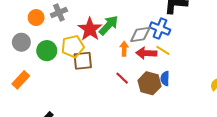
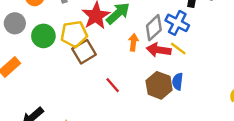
gray diamond: (140, 34) -> (154, 28), turned -40
brown square: (83, 61) -> (84, 52), turned -30
red line: (122, 78) -> (113, 85), moved

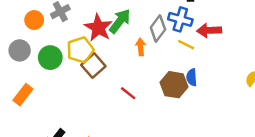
red arrow: (159, 50) -> (209, 30), moved

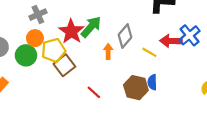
blue cross: (180, 19) -> (190, 35), moved, turned 30
orange circle: (34, 20) -> (35, 38), moved

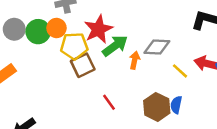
green arrow: (91, 27) -> (115, 46), moved
gray diamond: (125, 36) -> (157, 47), turned 40
green circle: (26, 55) -> (38, 32), moved

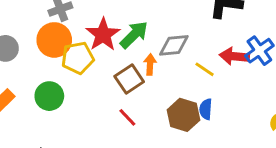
orange circle: (56, 28) -> (54, 40), size x1.5
green circle: (38, 32) -> (49, 96), moved
green arrow: (115, 46) -> (134, 35), moved
brown square: (83, 65) -> (129, 79), moved

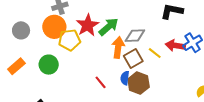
orange arrow: (150, 64) -> (118, 47), size x1.5
brown square: (129, 79) -> (133, 59), moved
blue semicircle: (206, 109) -> (125, 78), moved

